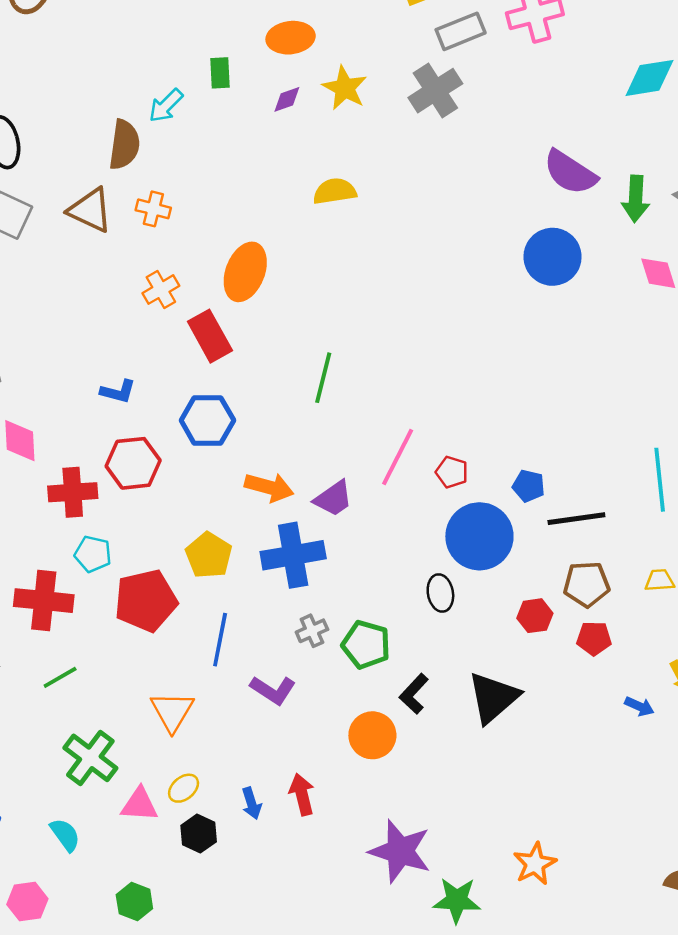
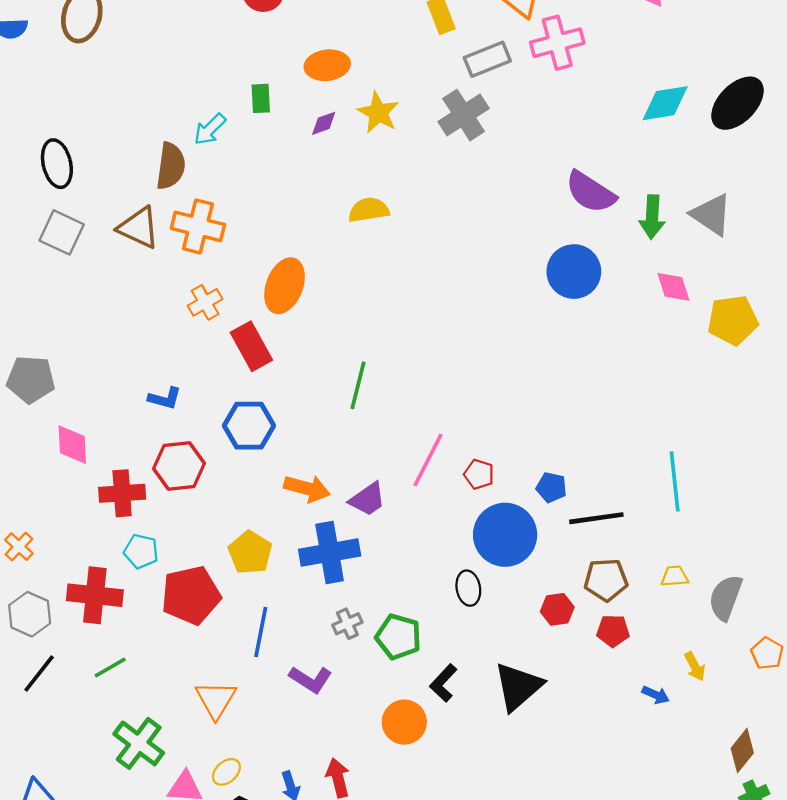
orange cross: (153, 209) -> (198, 226), size x1.6

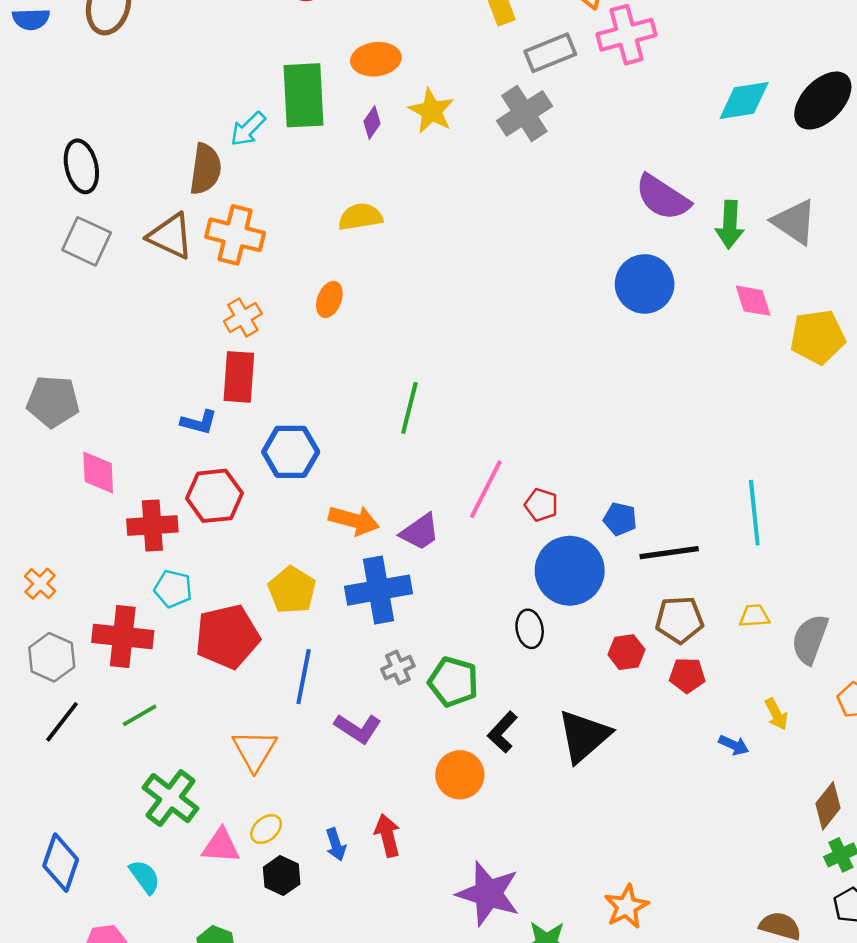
green rectangle: (261, 98) -> (304, 95), size x2.0
purple diamond: (324, 123) -> (372, 122), turned -36
yellow semicircle: (369, 210) -> (360, 217), moved
orange ellipse: (285, 286) -> (329, 299), size x0.6
red rectangle: (251, 346) -> (239, 377), moved, turned 33

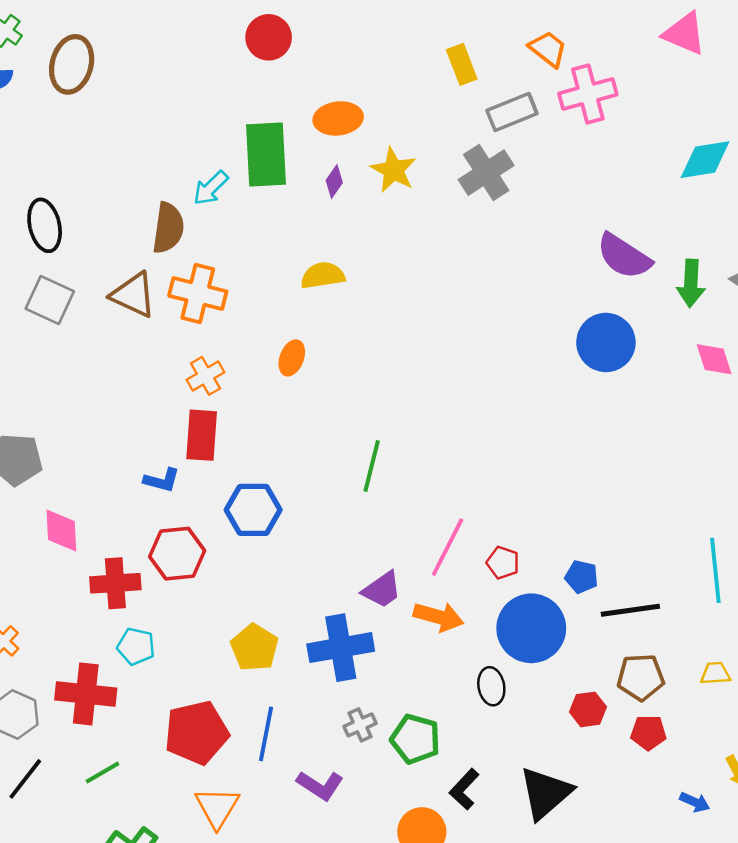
orange arrow: (354, 520) -> (439, 617), moved
red pentagon: (227, 637) -> (197, 733), moved

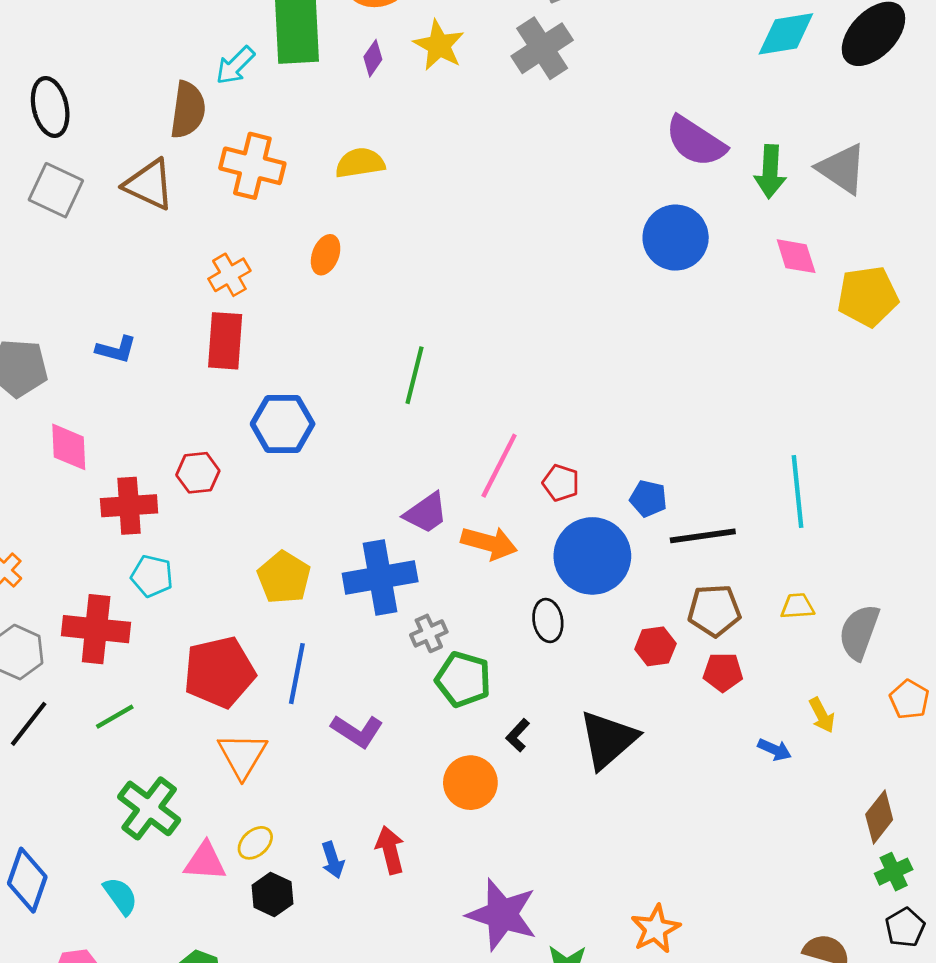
orange cross: (198, 294) -> (252, 166), moved
blue L-shape: (162, 480) -> (116, 349), moved
red hexagon: (177, 554) -> (198, 473), size x0.7
gray cross: (360, 725) -> (429, 633), moved
black L-shape: (464, 789) -> (518, 735), size x0.7

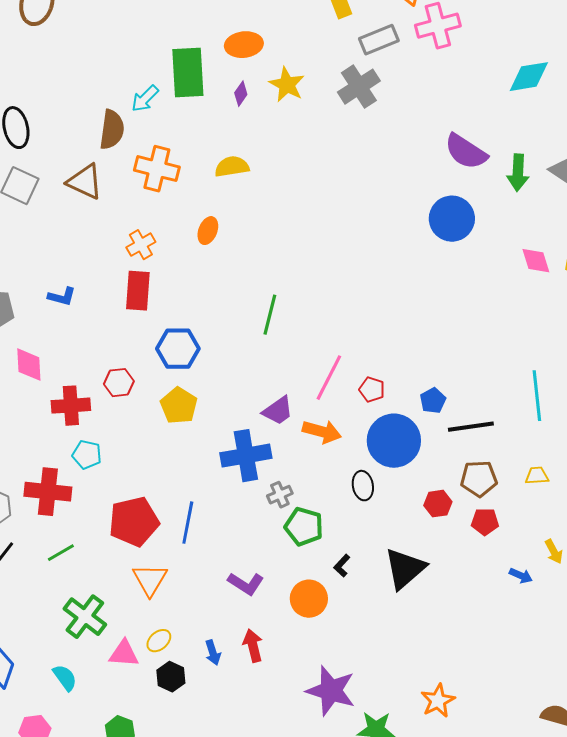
pink diamond: (796, 256) -> (536, 261), moved
blue pentagon: (648, 499) -> (433, 401), turned 30
yellow pentagon: (284, 577) -> (179, 406), moved
purple L-shape: (357, 731) -> (246, 584), moved

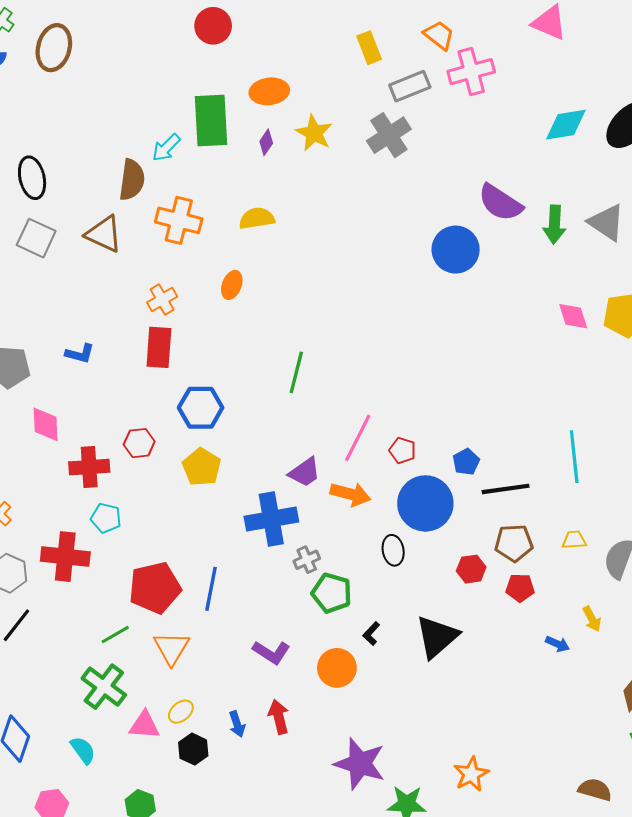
blue circle: (452, 219) -> (456, 250), moved
green line: (61, 553) -> (115, 635), moved

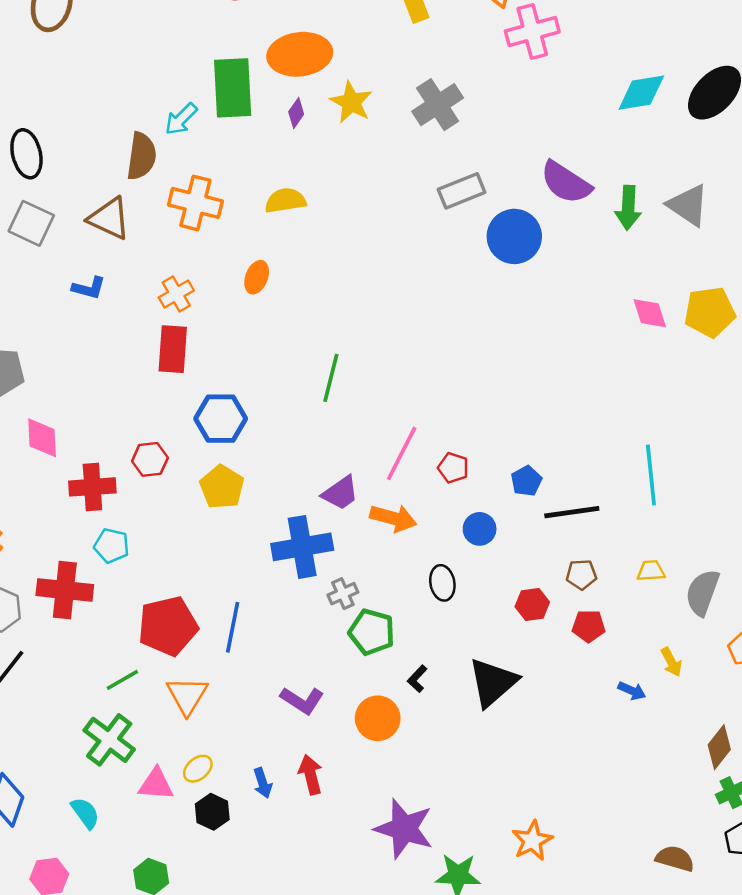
gray rectangle: (410, 86) -> (462, 191), moved
orange ellipse: (269, 91) -> (300, 54), size x1.4
blue L-shape: (80, 354) -> (89, 288), moved
blue circle: (425, 503) -> (480, 529), size x0.5
brown pentagon: (514, 543) -> (581, 574), size x0.7

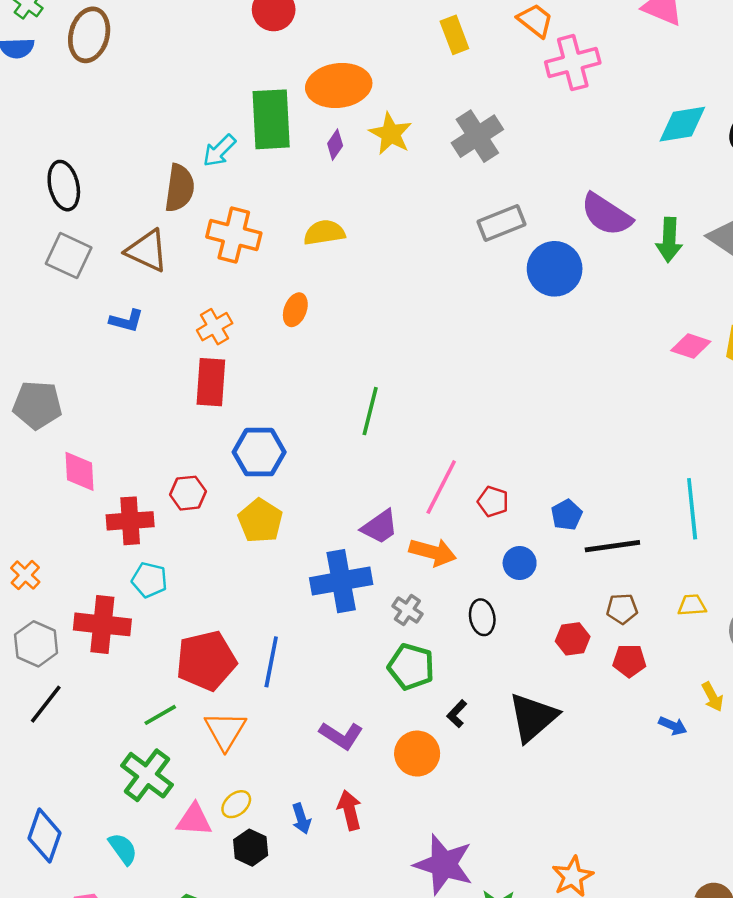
pink diamond: (650, 313) -> (691, 346), turned -54
gray cross: (343, 594) -> (407, 610), moved, turned -32

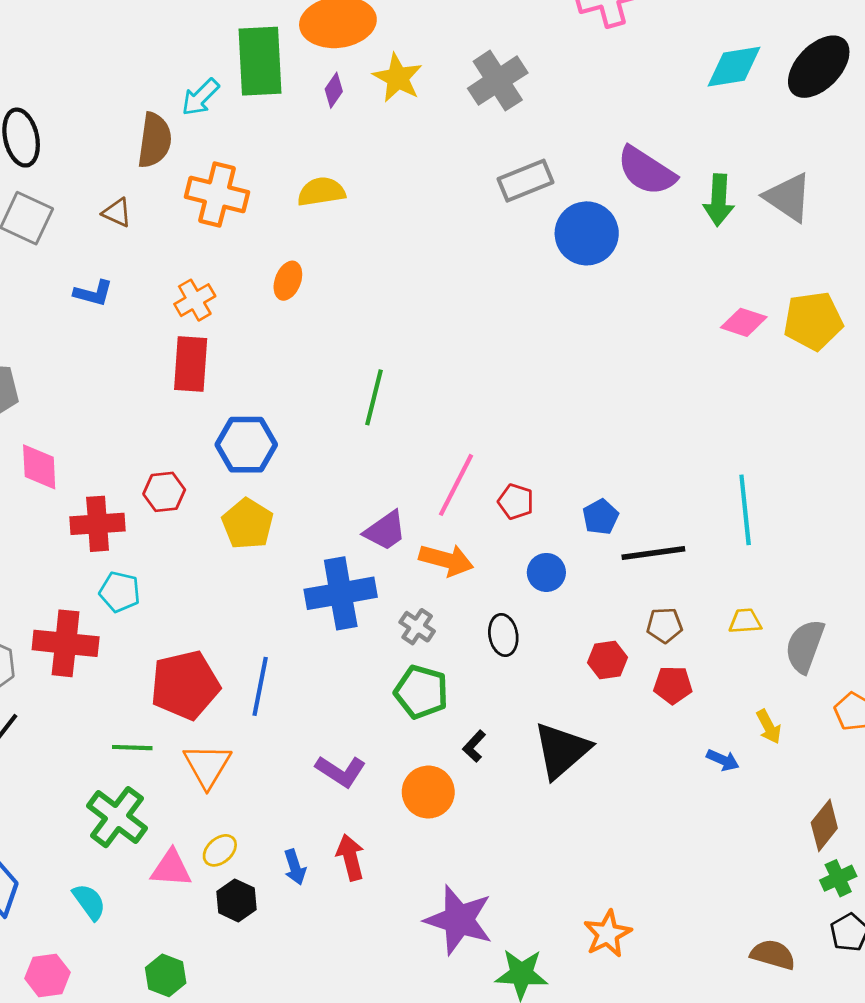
brown triangle: (147, 251) -> (117, 213), size x0.6
green line: (160, 715) -> (132, 748), turned 32

